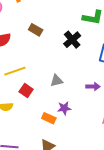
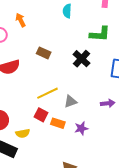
yellow line: (15, 71) -> (48, 93), moved
orange rectangle: (49, 118) -> (58, 123), moved

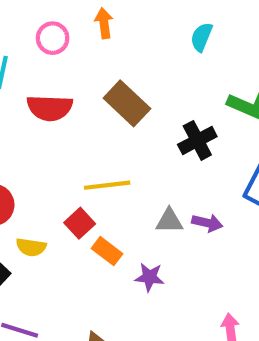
brown rectangle: (44, 53) -> (127, 103), size x1.5
gray triangle: (70, 102) -> (169, 221), moved
purple arrow: (108, 103) -> (207, 223), moved

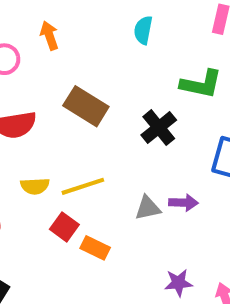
yellow semicircle: (31, 247) -> (35, 186), moved
purple star: (149, 277) -> (178, 283), moved

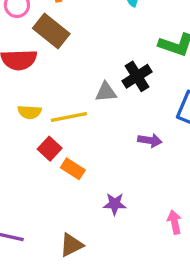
brown rectangle: (86, 106) -> (51, 31), moved
gray triangle: (148, 208) -> (106, 92), moved
purple star: (178, 283) -> (115, 204), moved

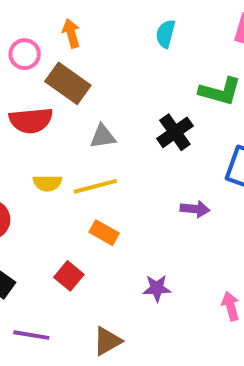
gray triangle: (106, 92) -> (103, 136), moved
red square: (50, 149) -> (69, 276), moved
orange rectangle: (73, 169) -> (104, 233), moved

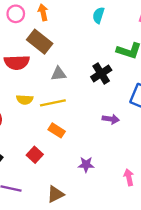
pink circle: (25, 54) -> (16, 14), moved

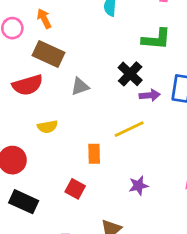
yellow line: (53, 103) -> (129, 129), moved
purple arrow: (111, 119) -> (150, 95), moved
orange rectangle: (57, 130) -> (94, 154), turned 70

